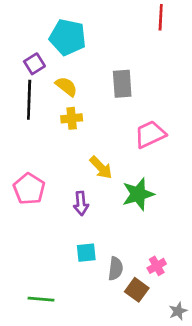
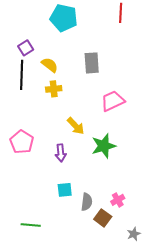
cyan pentagon: (68, 37) -> (64, 18), moved

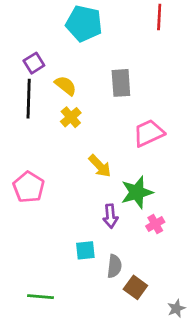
yellow cross: (54, 89) -> (71, 117), turned -35
purple arrow: (61, 153) -> (110, 216), moved
pink cross: (118, 200) -> (155, 224), moved

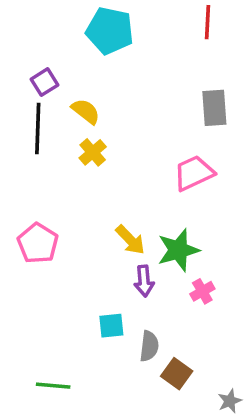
gray rectangle: (121, 83) -> (214, 108), moved
yellow arrow: (100, 166) -> (130, 240), moved

